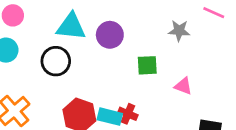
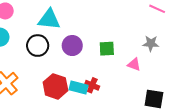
gray star: (179, 31) -> (151, 43), moved
purple circle: (110, 35) -> (72, 46), moved

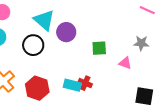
cyan triangle: (49, 19) -> (44, 20), turned 35
purple circle: (72, 46) -> (66, 32), moved
red hexagon: (55, 86) -> (37, 88), moved

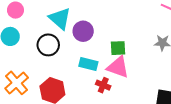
pink triangle: (125, 63) -> (118, 67), moved, size x1.6
cyan rectangle: (72, 85) -> (88, 64), moved

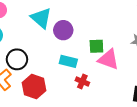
black circle: (48, 45) -> (17, 59), moved
pink triangle: (118, 67) -> (109, 59), moved

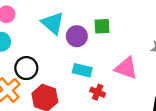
green square: (96, 46) -> (102, 26), moved

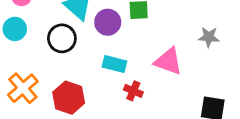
black circle: (26, 68) -> (62, 38), moved

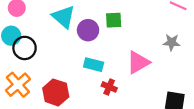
black circle: (62, 38) -> (25, 48), moved
pink triangle: (168, 61) -> (138, 62), turned -50

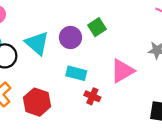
cyan triangle: (64, 17) -> (37, 43), moved
green square: (114, 20) -> (97, 27), turned -30

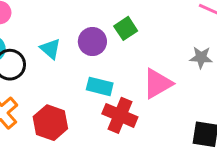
cyan triangle: (37, 43) -> (50, 49), size x0.7
red cross: (92, 96) -> (120, 115), size x1.6

